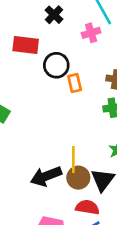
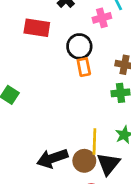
black circle: (56, 65) -> (79, 46), moved
yellow line: (73, 159) -> (94, 141), moved

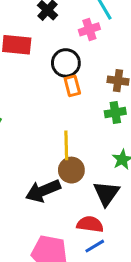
yellow line: (94, 141) -> (66, 145), moved
brown circle: (84, 161) -> (71, 170), moved

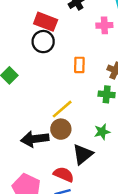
black circle: (66, 63) -> (43, 42), moved
yellow line: (66, 145) -> (62, 109), turned 35

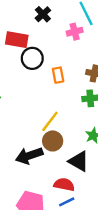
black circle: (43, 42) -> (32, 58), moved
black triangle: (83, 154) -> (79, 161), turned -40

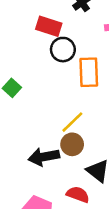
orange rectangle: (58, 75) -> (89, 72), size x1.6

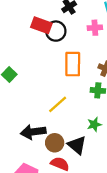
black circle: (63, 50) -> (56, 31), moved
brown circle: (72, 144) -> (55, 143), moved

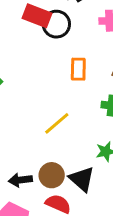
orange rectangle: (73, 64) -> (78, 69), size x0.7
black arrow: (33, 132) -> (20, 180), moved, size x0.7

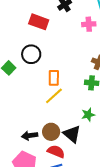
black circle: (56, 24) -> (31, 54), moved
orange rectangle: (78, 69) -> (54, 78), moved

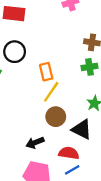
brown circle: (51, 132) -> (56, 117), moved

